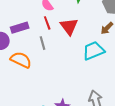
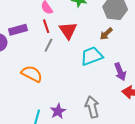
gray line: (42, 43) -> (49, 45), moved, turned 40
orange semicircle: (21, 60) -> (32, 74), moved

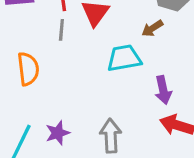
gray line: (49, 45) -> (61, 30), turned -32
orange semicircle: (32, 74) -> (28, 69), turned 45

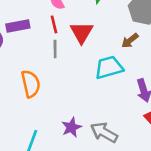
purple star: (58, 133) -> (71, 127), moved
gray arrow: (111, 136) -> (104, 132), turned -52

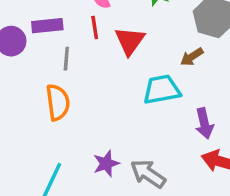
gray line: (55, 49) -> (66, 59), moved

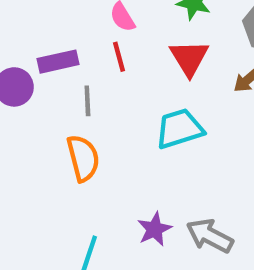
red triangle: (130, 41) -> (189, 58), moved
cyan trapezoid: (162, 90) -> (179, 129), moved

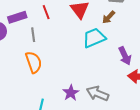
cyan trapezoid: (179, 129) -> (94, 38), moved

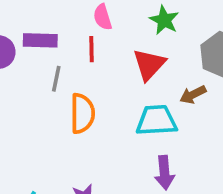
purple arrow: (125, 56) -> (165, 173), moved
orange semicircle: (34, 62) -> (82, 113), moved

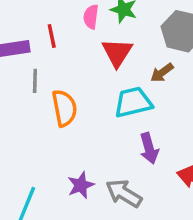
pink semicircle: (103, 17) -> (91, 17), moved, turned 35
red line: (91, 49) -> (52, 36), moved

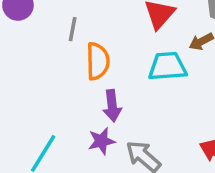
purple arrow: (149, 148) -> (112, 106), moved

